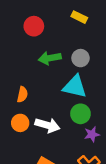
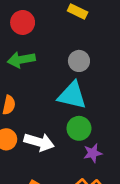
green arrow: (50, 58) -> (21, 60), moved

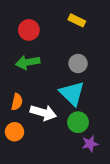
cyan triangle: (72, 95) -> (72, 93), turned 32
white arrow: (39, 142) -> (43, 113), moved

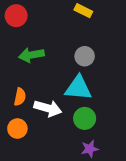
red circle: (29, 30) -> (16, 16), moved
cyan triangle: (72, 93) -> (78, 88), turned -40
purple star: (90, 144) -> (90, 149), moved

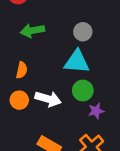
white arrow: (48, 108) -> (48, 99), moved
purple star: (90, 149) -> (96, 111), moved

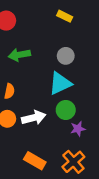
cyan triangle: (77, 62) -> (60, 83), turned -30
white arrow: (48, 99) -> (34, 118), turned -30

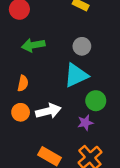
green circle: (66, 110) -> (96, 101), moved
purple star: (78, 129) -> (85, 123), moved

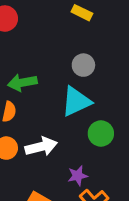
green arrow: (33, 45) -> (22, 83), moved
purple star: (85, 123) -> (78, 176), moved

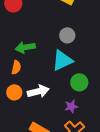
purple star: (78, 176) -> (71, 106), moved

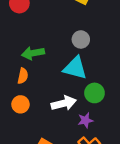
cyan triangle: (62, 60) -> (75, 68), turned 40
white arrow: (38, 91) -> (64, 103), moved

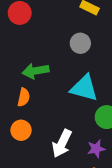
gray circle: (81, 39) -> (80, 43), moved
white arrow: (64, 103) -> (62, 143), moved, turned 130

